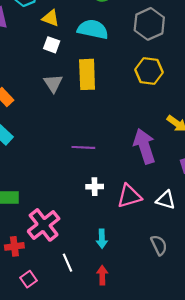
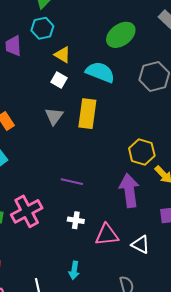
yellow hexagon: (149, 71) -> (142, 152), moved
pink cross: (44, 225) -> (27, 211), moved

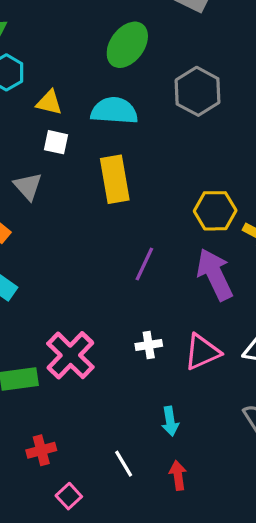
gray triangle: (54, 116) -> (28, 186), moved
purple line: (72, 182) -> (144, 264), moved, turned -60

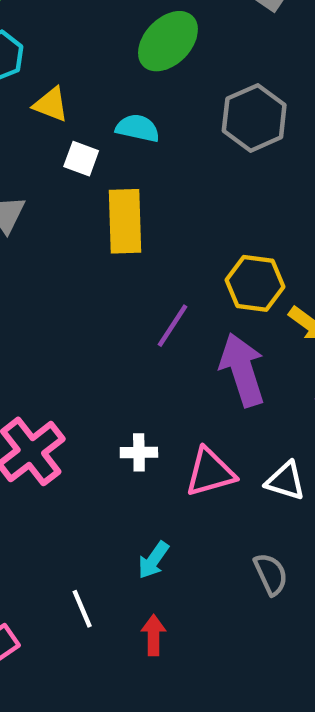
cyan semicircle: (114, 111) -> (138, 128), size x0.7
white square: (56, 142) -> (81, 159), moved
purple line: (144, 264) -> (172, 326), moved
cyan arrow: (170, 421) -> (153, 560), turned 36

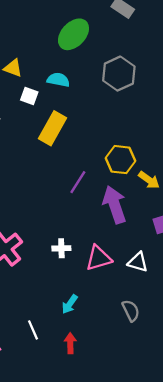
yellow rectangle: (125, 221) -> (53, 128), turned 32

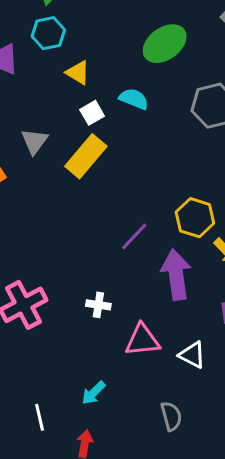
white square: (29, 96) -> (92, 113), turned 30
yellow rectangle: (53, 128) -> (86, 156), moved
white cross: (61, 248) -> (98, 305), moved

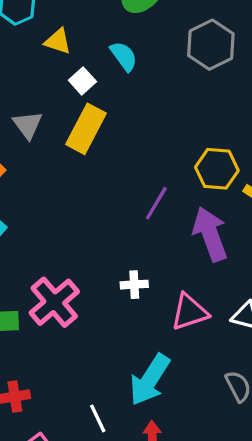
cyan semicircle: (134, 99) -> (124, 56), turned 44
cyan arrow: (94, 393) -> (150, 380), size x1.8

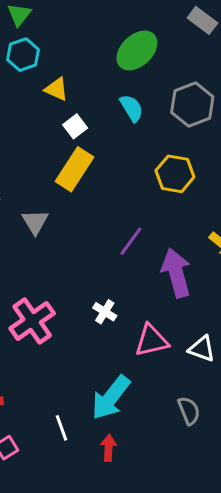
cyan semicircle: (124, 56) -> (132, 108), moved
gray triangle: (28, 125) -> (35, 222), moved
yellow hexagon: (217, 169) -> (175, 174), moved
white cross: (134, 285) -> (105, 312), turned 30

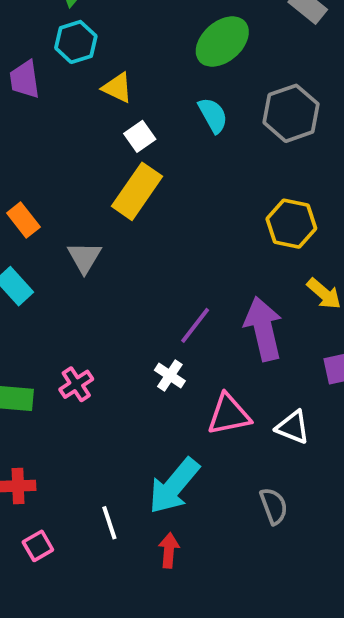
yellow hexagon: (175, 174) -> (291, 224), moved
purple line: (131, 241) -> (195, 325), moved
pink cross: (32, 321) -> (76, 384), size x0.6

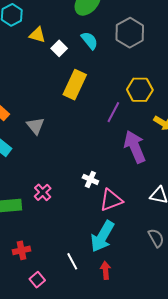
white square: (140, 136) -> (59, 48), moved
yellow rectangle: (137, 191) -> (75, 85), moved
purple line: (195, 325) -> (113, 112), moved
pink triangle: (229, 415) -> (111, 200), moved

